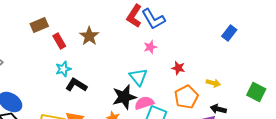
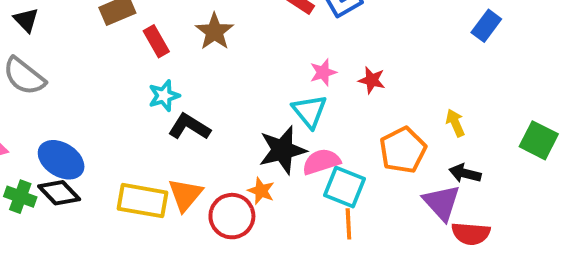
pink star: (150, 47) -> (323, 72), moved
red star: (178, 68) -> (372, 80), moved
yellow arrow: (213, 83) -> (455, 123), turned -128

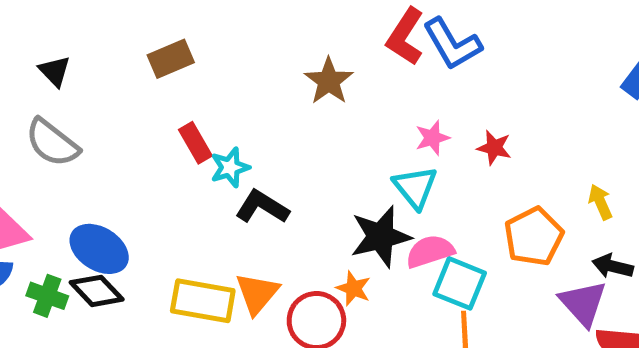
brown star: (214, 32) -> (329, 81), moved
red rectangle: (156, 41) -> (195, 143), moved

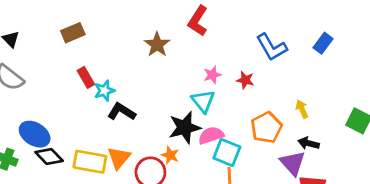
blue L-shape: (452, 44) -> (272, 47), moved
black diamond: (97, 291) -> (49, 156), moved

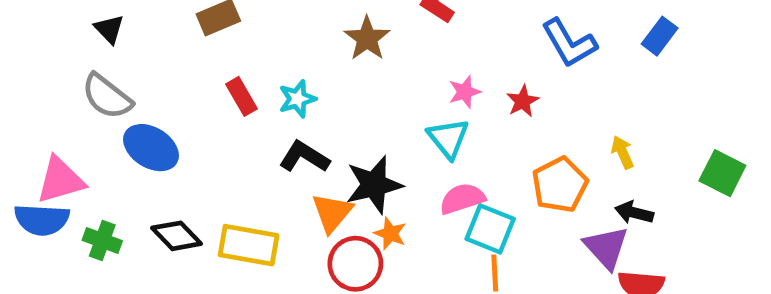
red star: (245, 80) -> (523, 101), turned 30
cyan star: (104, 91) -> (297, 99), moved
black star: (185, 128) -> (374, 185), moved
blue ellipse: (35, 134) -> (151, 148), moved
orange triangle: (119, 158) -> (332, 213), moved

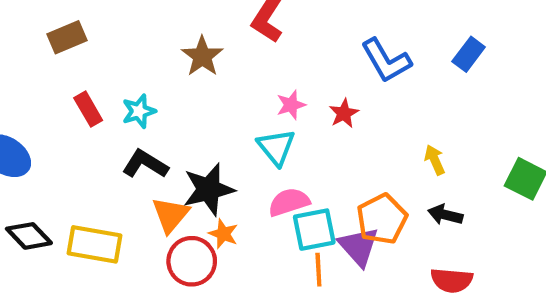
orange pentagon: (560, 185) -> (382, 219), moved
cyan square: (490, 229) -> (314, 230), turned -33
purple triangle: (606, 247) -> (359, 246), moved

